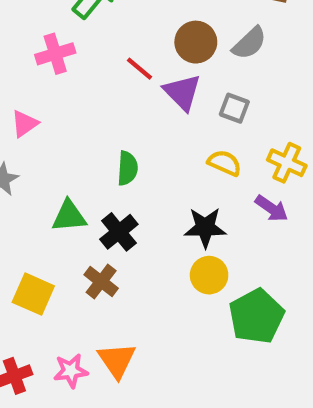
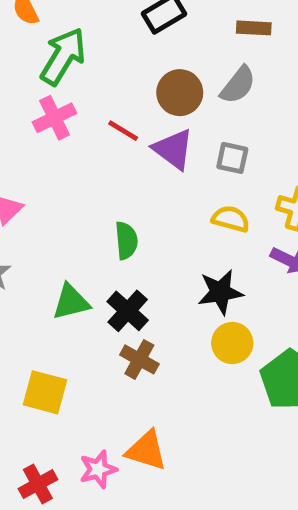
pink cross: (55, 54) -> (55, 118), moved
brown cross: (101, 282) -> (139, 359), moved
orange triangle: (117, 360) -> (146, 450), turned -30

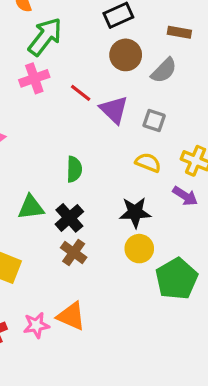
brown circle: (180, 93) -> (126, 55), moved

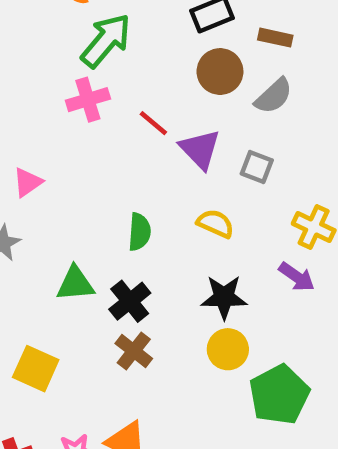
brown rectangle: (179, 32) -> (275, 38), moved
yellow semicircle: (148, 163) -> (215, 224), moved

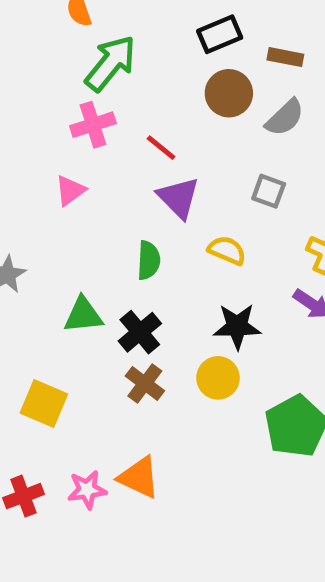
purple triangle: (200, 149) -> (178, 198), moved
pink triangle: (27, 182) -> (70, 190), moved
yellow circle: (228, 349) -> (218, 378), moved

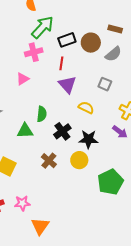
black rectangle: (220, 34) -> (67, 40), moved
red line: (161, 148) -> (61, 63), turned 56
green semicircle: (149, 260) -> (42, 114), moved
black cross: (140, 332) -> (62, 131), moved
orange triangle: (139, 477) -> (40, 226), moved, turned 36

